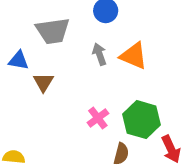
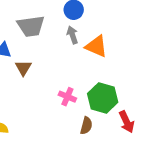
gray arrow: (99, 54) -> (72, 35), moved
pink cross: (98, 118) -> (67, 97), turned -30

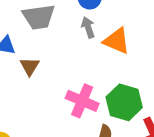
pink cross: (67, 97) -> (82, 101), size x1.5

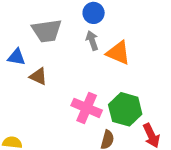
brown triangle: (30, 66) -> (38, 76), turned -36

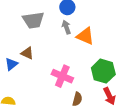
blue triangle: (16, 57) -> (11, 64), moved, turned -48
green hexagon: (125, 109) -> (103, 71), moved

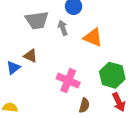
gray arrow: (66, 27) -> (63, 28), moved

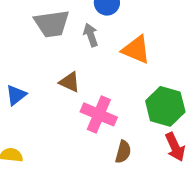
brown triangle: (30, 56) -> (70, 82), moved

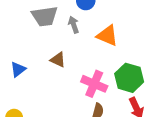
pink cross: (99, 114) -> (94, 84), moved

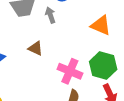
orange triangle: (107, 36) -> (101, 25), moved

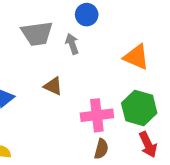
pink cross: (70, 71) -> (97, 115), turned -30

